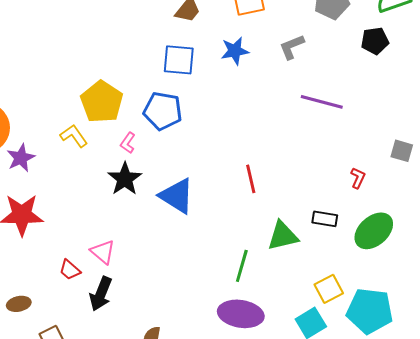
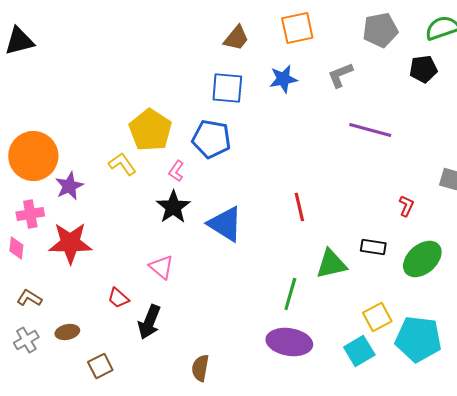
pink triangle: (103, 252) -> (161, 267), moved

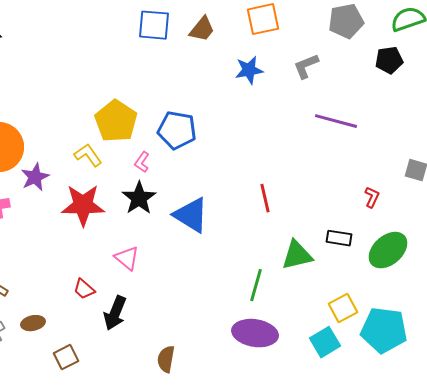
blue square: (227, 88) -> (154, 25), moved
red star: (70, 243) -> (83, 205), moved

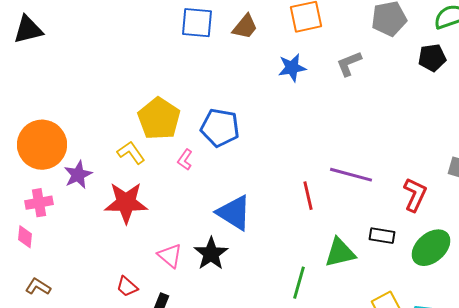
purple line: (336, 121) -> (351, 175), moved
red L-shape: (372, 197) -> (415, 195), size x1.6
black star: (139, 198) -> (211, 254), moved

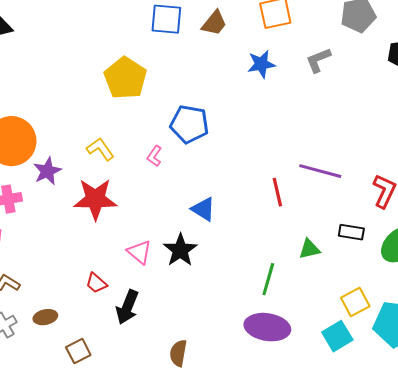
yellow pentagon: (159, 119) -> (125, 78), moved
blue triangle: (234, 213) -> (203, 209), size x0.7
green triangle: (340, 253) -> (309, 249), size x0.7

